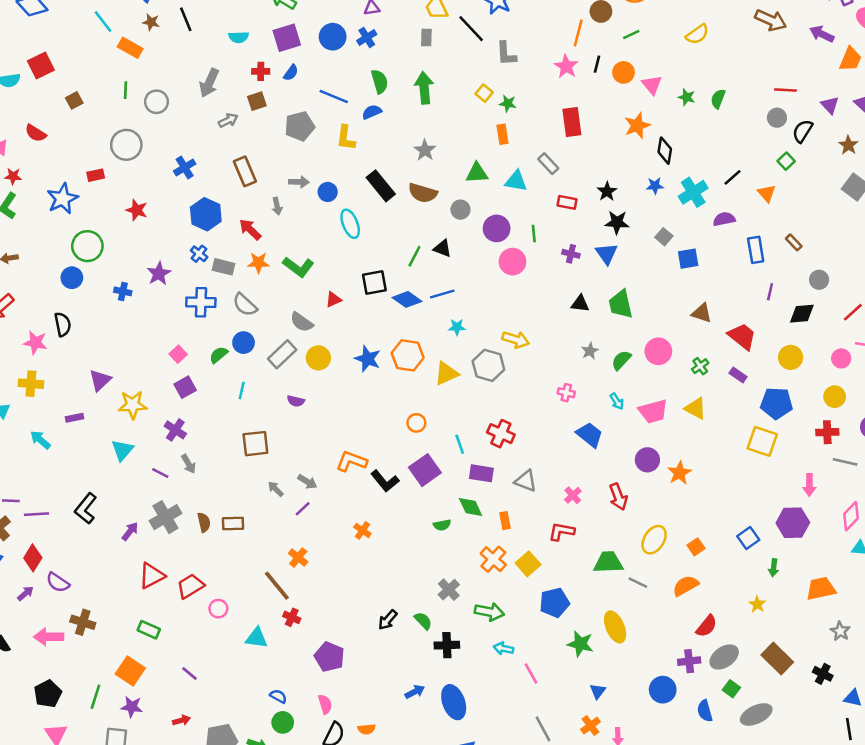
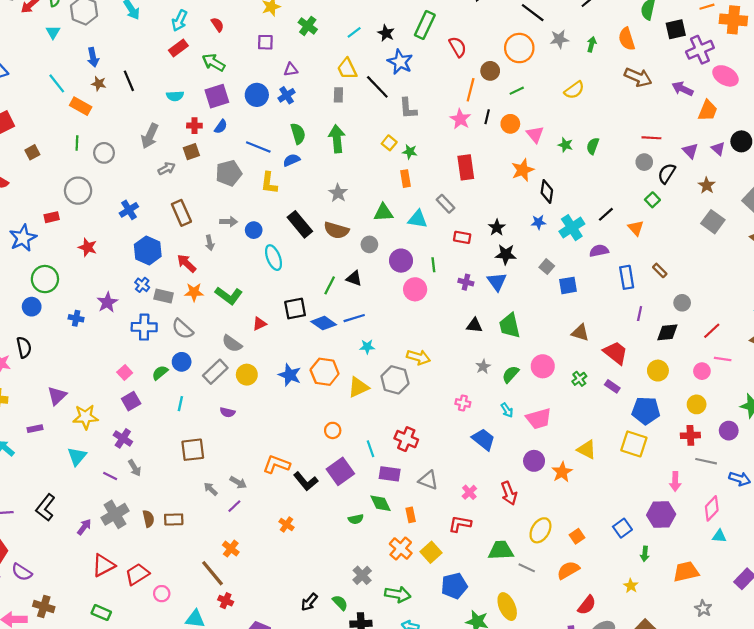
yellow triangle: (696, 408) -> (587, 450), moved

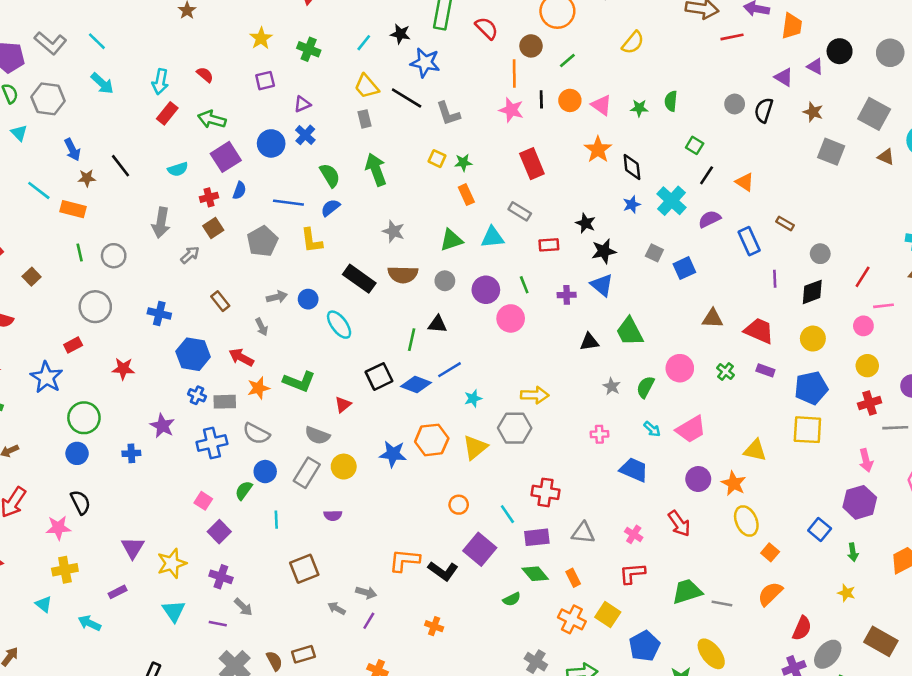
red line: (651, 138) -> (732, 37), moved
green square: (652, 200) -> (695, 145), moved
blue cross: (129, 210) -> (159, 313), turned -30
brown rectangle: (181, 213) -> (220, 301), size x0.7
yellow ellipse: (540, 530) -> (746, 521), moved, turned -40

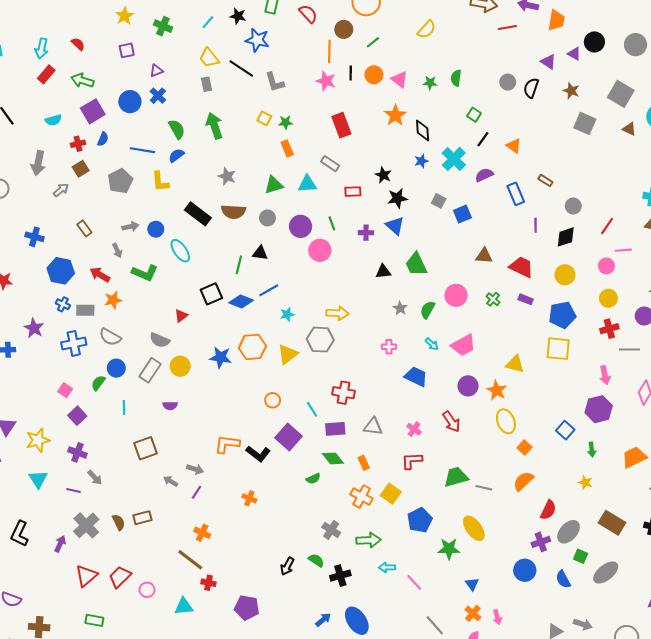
green L-shape: (299, 382) -> (145, 273), moved

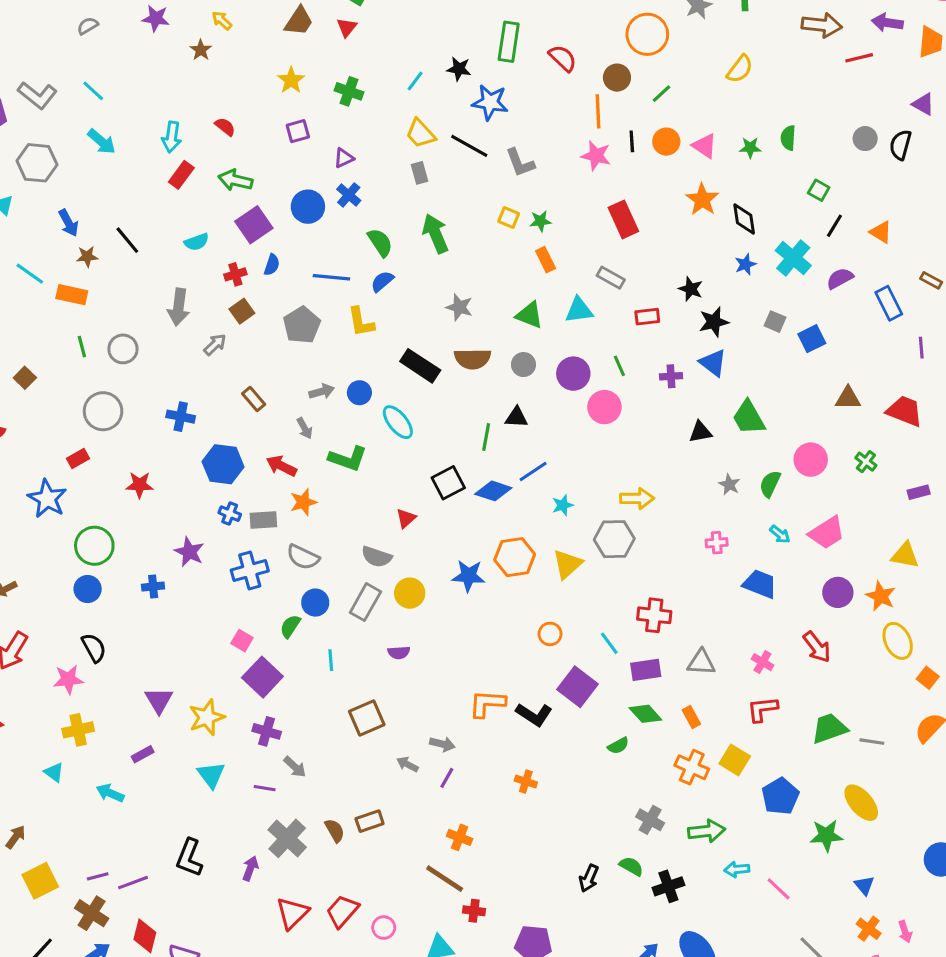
green triangle: (274, 185) -> (529, 315), turned 42
purple rectangle: (526, 299) -> (919, 492), moved, turned -32
purple square: (77, 416) -> (262, 677), size x1.4

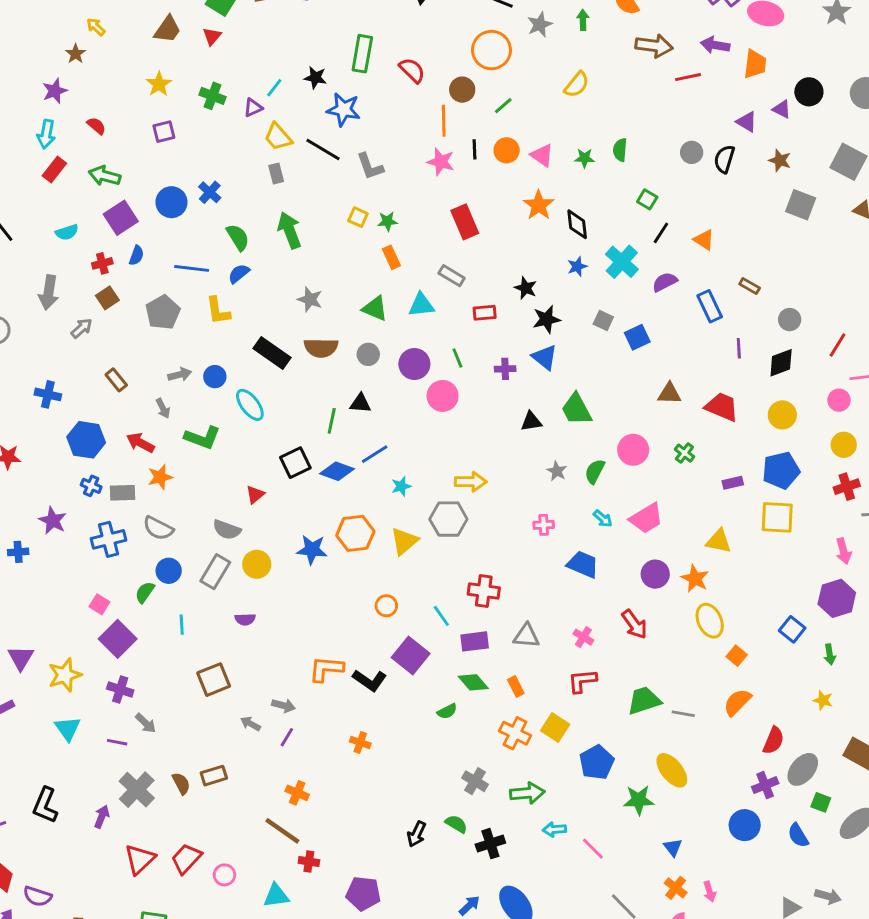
purple star: (156, 18) -> (55, 91), moved, turned -30
purple triangle: (344, 158) -> (253, 108), moved

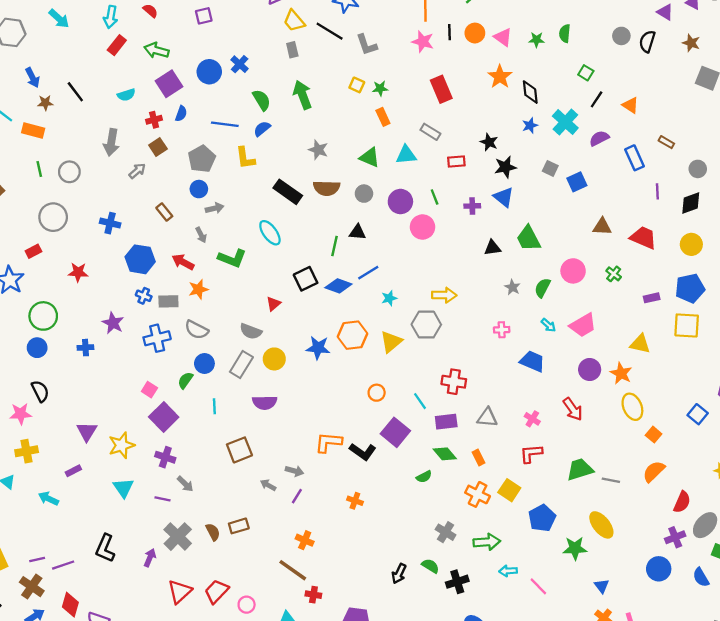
blue circle: (215, 377) -> (199, 189), moved
purple semicircle: (245, 619) -> (265, 403), size x1.5

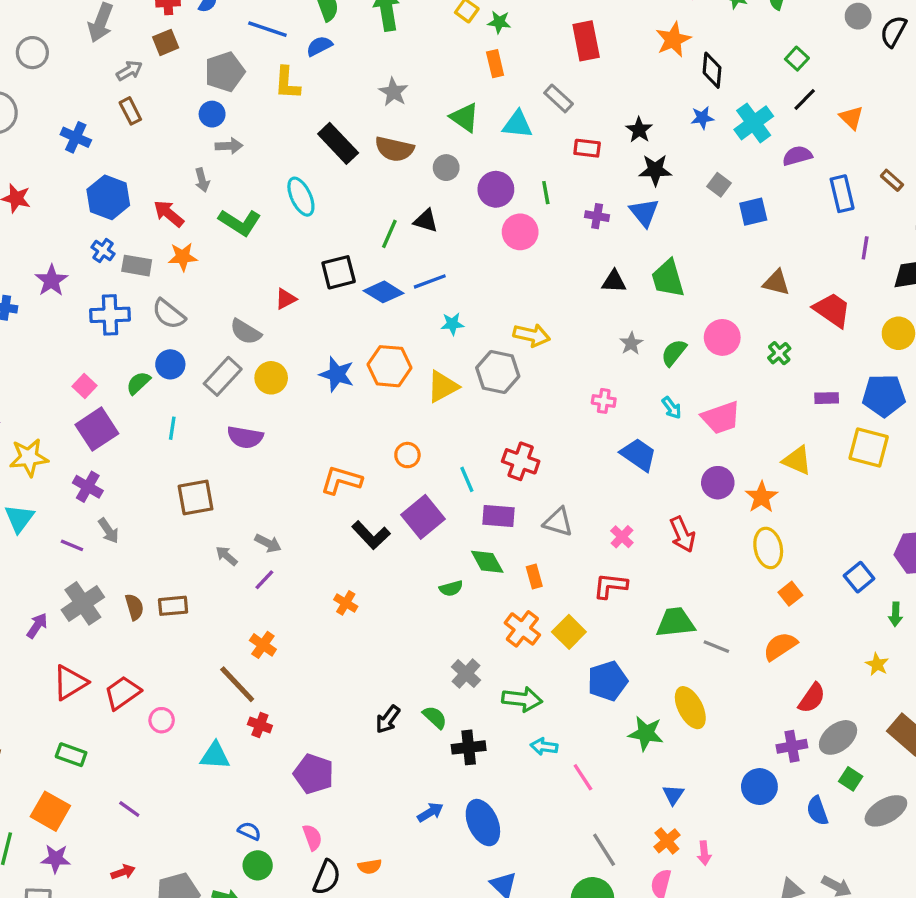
brown rectangle: (164, 212) -> (130, 111), moved
orange L-shape: (328, 442) -> (341, 480), moved

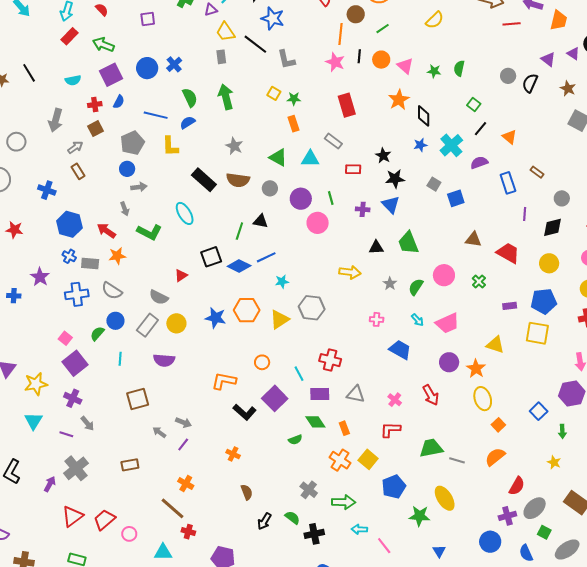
yellow arrow: (532, 335) -> (350, 272), moved
brown semicircle: (134, 607) -> (247, 492), moved

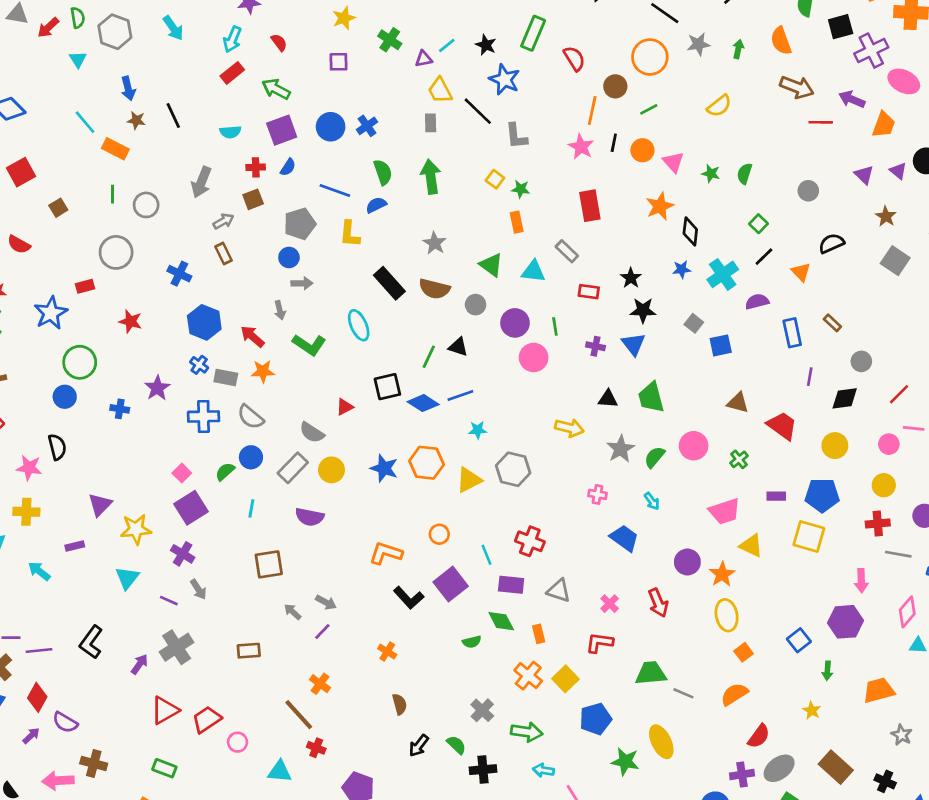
black semicircle: (530, 83) -> (831, 243), moved, turned 36
gray star: (390, 284) -> (621, 449), size x1.5
pink trapezoid: (447, 323) -> (725, 511), moved

